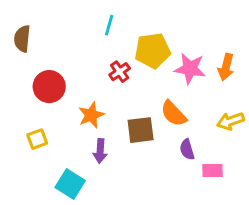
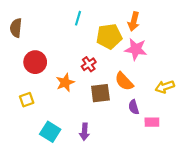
orange arrow: (226, 67) -> (134, 21), moved
red cross: (120, 72) -> (89, 64), moved
purple arrow: (100, 151) -> (84, 132), moved

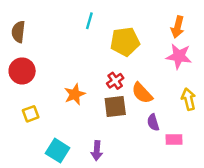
orange arrow: (134, 21) -> (178, 27), moved
pink star: (136, 49) -> (179, 56), moved
red circle: (35, 62) -> (22, 71), moved
red cross: (89, 64) -> (115, 81), moved
yellow arrow: (165, 87) -> (189, 99), turned 96

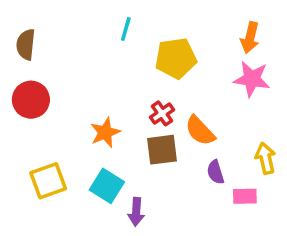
yellow arrow: (189, 99) -> (266, 158), moved
yellow square: (31, 114) -> (48, 181), moved, size x1.5
cyan square: (58, 151) -> (107, 186), moved

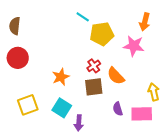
cyan line: (126, 29) -> (83, 17), moved, turned -72
pink star: (252, 79) -> (134, 46), moved
purple semicircle: (215, 172) -> (118, 109), moved
pink rectangle: (245, 196) -> (142, 114), size x1.5

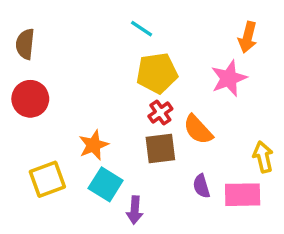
yellow pentagon: (102, 34) -> (157, 73), moved
pink star: (134, 46) -> (229, 78), turned -30
orange star: (61, 77) -> (94, 145), moved

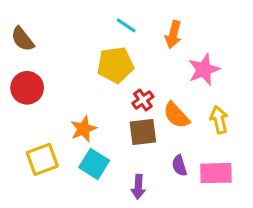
orange arrow: (248, 37) -> (173, 34), moved
brown semicircle: (25, 44) -> (23, 39), turned -44
yellow pentagon: (157, 73) -> (115, 65), moved
yellow arrow: (263, 157) -> (219, 120), moved
purple arrow: (135, 210) -> (138, 187), moved

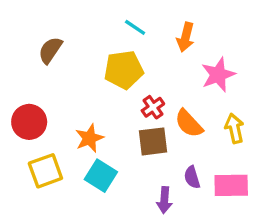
brown semicircle: (23, 39) -> (50, 50), moved, turned 72
red circle: (27, 88) -> (29, 122), moved
purple arrow: (138, 187) -> (164, 200), moved

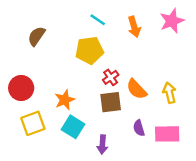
orange arrow: (186, 37) -> (134, 27), turned -30
pink star: (218, 75) -> (172, 21), moved
purple arrow: (164, 200) -> (102, 145), moved

